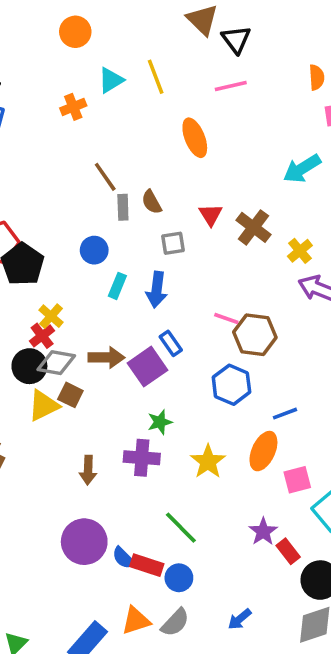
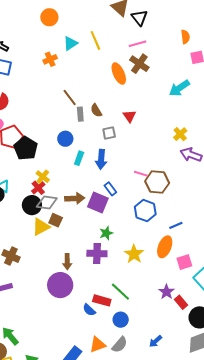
brown cross: (253, 227) -> (139, 64), moved
purple square: (147, 367) -> (98, 202), turned -30
purple circle: (84, 542) -> (60, 285), moved
red rectangle: (147, 565) -> (102, 300), moved

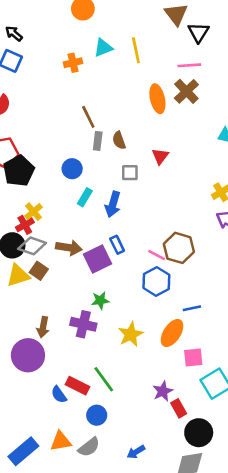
pink line: (141, 174) -> (157, 255), moved
purple square: (98, 202) -> (98, 259), turned 30

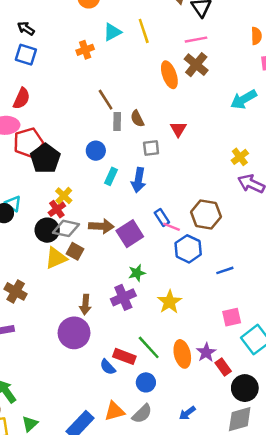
blue rectangle: (117, 245) -> (162, 218), moved
pink line: (157, 255) -> (172, 227), moved
purple cross: (83, 324) -> (123, 297), turned -30
orange ellipse: (172, 333) -> (182, 354), moved, turned -40

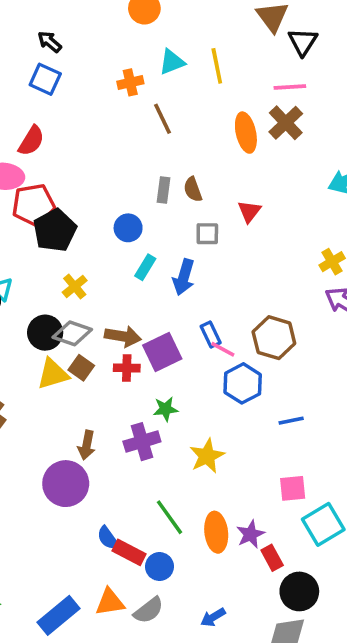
brown line: (106, 100) -> (163, 119), moved
red cross: (57, 209) -> (127, 368), moved, turned 30
red rectangle: (124, 356) -> (129, 552), moved

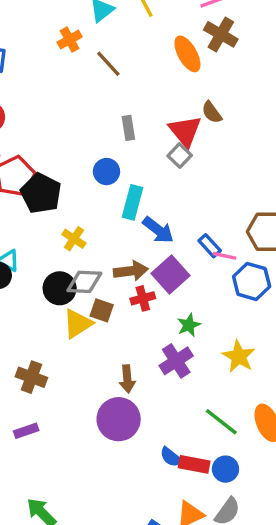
brown semicircle: (193, 189) -> (212, 112), moved
red triangle: (249, 211) -> (185, 131), moved, size x1.5
gray square: (207, 234) -> (180, 156), turned -30
cyan rectangle: (145, 267) -> (133, 202), size x1.4
blue arrow: (184, 277) -> (158, 230), moved, turned -52

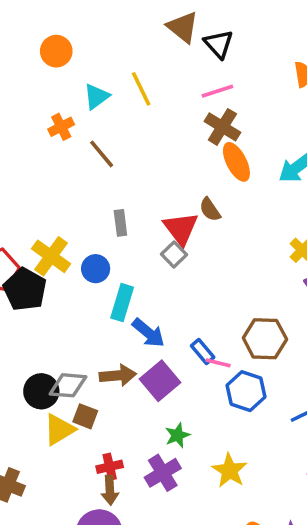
orange ellipse: (187, 54) -> (236, 162), moved
yellow cross: (74, 239) -> (51, 256), moved, size x1.5
red cross: (143, 298) -> (110, 467), moved

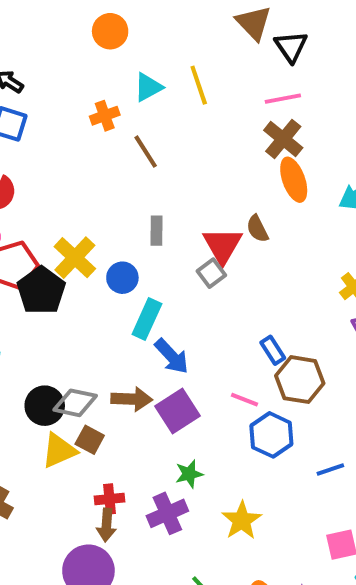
blue rectangle: (203, 352) -> (273, 350), moved

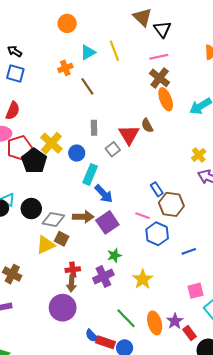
gray square: (211, 273) -> (113, 149), moved
black circle: (45, 406) -> (31, 209), moved

